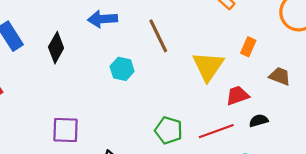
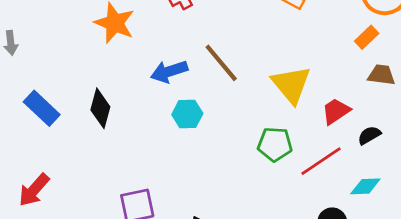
blue arrow: (103, 19) -> (169, 71), moved
orange rectangle: (248, 47) -> (367, 37), moved, turned 36
green pentagon: (169, 130) -> (275, 144), moved

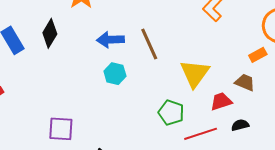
brown trapezoid: (381, 75) -> (245, 82), moved
black diamond: (100, 108) -> (50, 33), moved

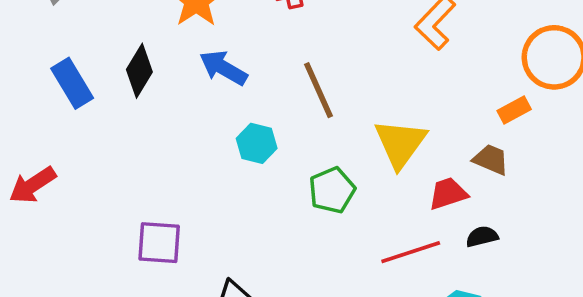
blue arrow: (110, 40) -> (223, 68), moved, turned 32
green pentagon: (171, 113) -> (332, 190), moved, turned 30

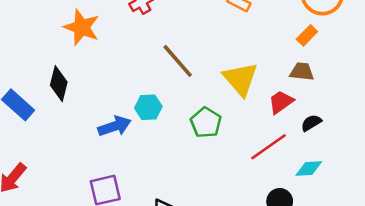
blue arrow: (223, 68) -> (115, 126), moved, turned 148

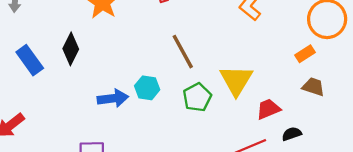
brown trapezoid: (302, 72) -> (313, 87), moved
green pentagon: (206, 123) -> (197, 97), moved

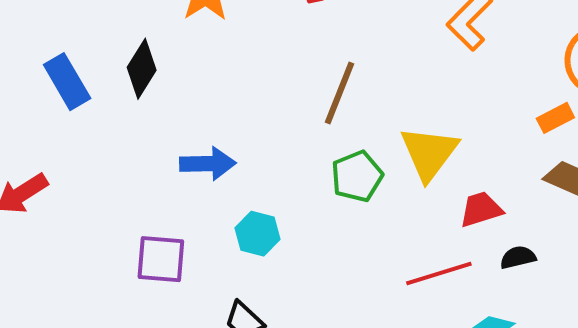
brown line: (183, 52) -> (340, 93), turned 45
cyan hexagon: (147, 88) -> (257, 234), moved

